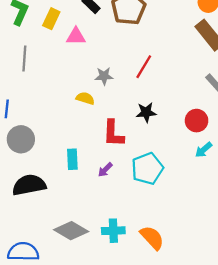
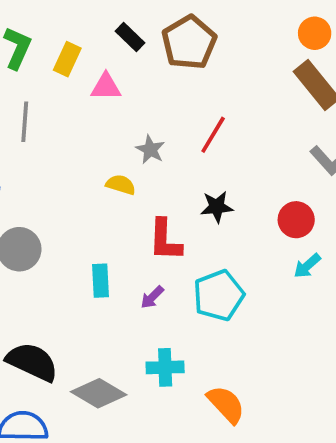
gray star: (104, 76) -> (150, 150), turned 30
black semicircle: (29, 185) -> (32, 362), moved, turned 36
cyan cross: (113, 231) -> (165, 367), moved

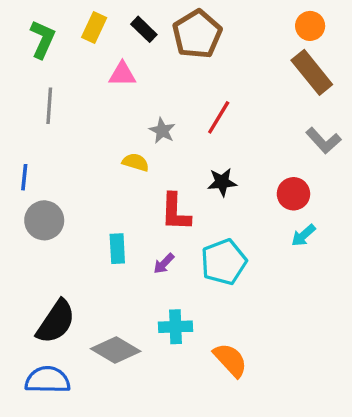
yellow rectangle: (67, 59) -> (94, 28), moved
black semicircle: (32, 362) -> (56, 322), turned 99

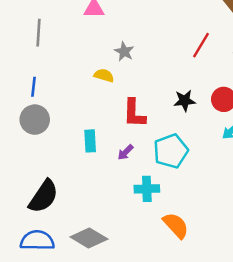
red line: (219, 117) -> (201, 45), moved
blue line: (24, 177) -> (33, 87), moved
black star: (222, 182) -> (185, 101), moved
cyan cross: (175, 327) -> (147, 189), moved
gray diamond: (116, 350) -> (89, 238), moved

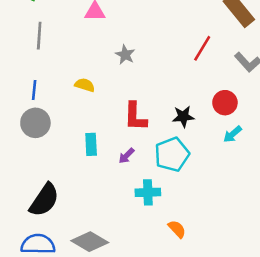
yellow semicircle: (104, 75) -> (85, 85), moved
black star: (185, 101) -> (183, 117), moved
orange semicircle: (176, 225) -> (177, 229), size x0.7

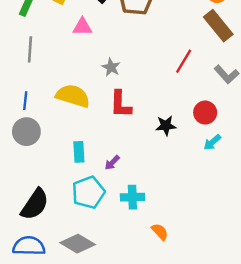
yellow semicircle: (85, 85) -> (73, 96), size x1.8
red L-shape: (135, 117) -> (121, 104), moved
cyan pentagon: (172, 154) -> (88, 192), moved

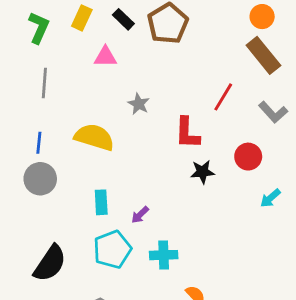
red L-shape: (121, 104) -> (187, 133), moved
cyan arrow: (212, 142) -> (270, 198), moved

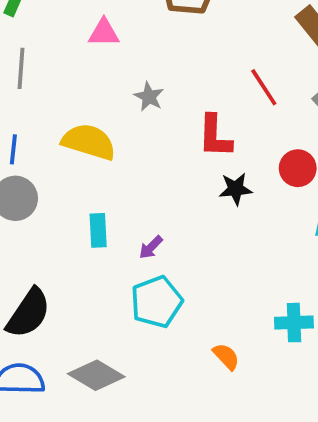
red line: (223, 97) -> (264, 87), turned -64
cyan pentagon: (112, 249) -> (156, 302), moved
cyan cross: (164, 255) -> (294, 323), moved

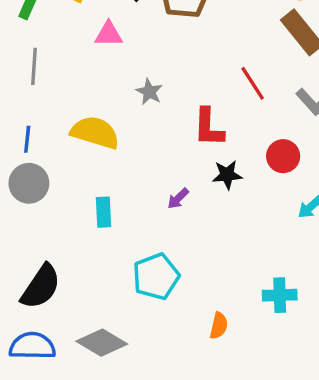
purple arrow: (151, 247) -> (178, 199), moved
orange semicircle: (226, 356) -> (219, 326), turned 56

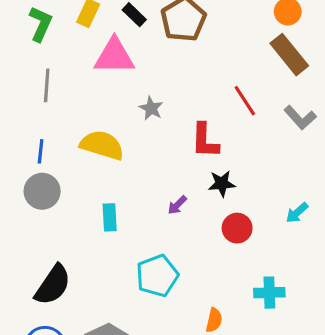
pink triangle: (109, 34) -> (114, 56), size x1.6
red circle: (283, 156) -> (237, 228), moved

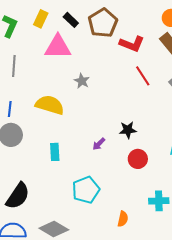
red L-shape: (205, 141) -> (132, 44), moved, turned -70

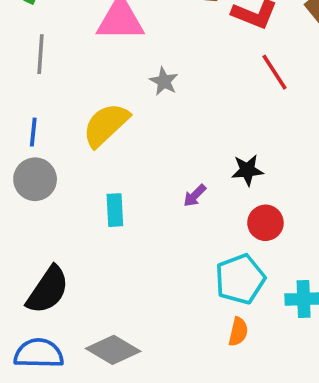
yellow semicircle: (50, 105) -> (106, 125), turned -60
cyan pentagon: (86, 190) -> (240, 279), moved

